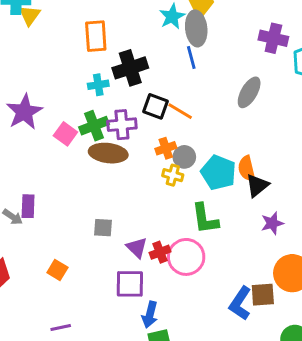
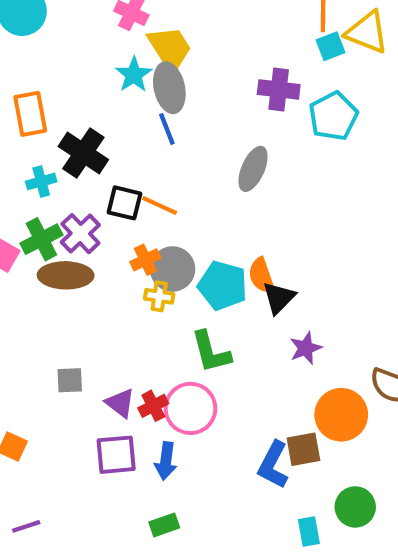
black cross: (130, 68) -> (83, 153), turned -32
purple cross: (122, 125) -> (80, 234), turned -32
gray circle: (184, 157) -> (173, 269), size x1.4
blue arrow: (150, 315) -> (166, 461), moved

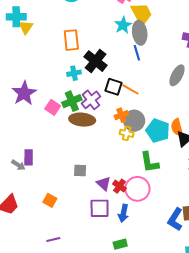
red cross: (153, 406) -> (120, 186), turned -32

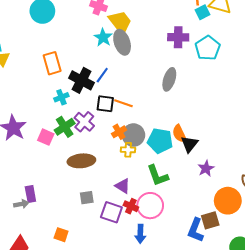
blue line: (137, 53) -> (102, 75), moved, turned 63
brown ellipse: (82, 120) -> (81, 161), moved
gray arrow: (18, 165) -> (21, 204), turned -32
purple triangle: (104, 183) -> (123, 186), moved
purple square: (100, 208) -> (111, 212), moved, turned 30

